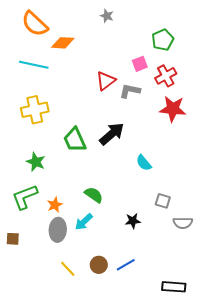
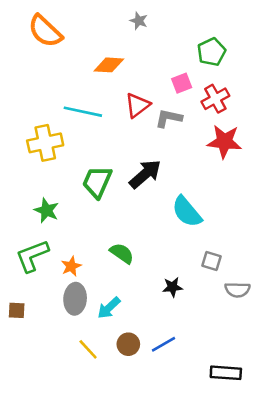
orange diamond: (63, 43) -> (109, 65), moved
cyan line: (34, 65) -> (83, 112), moved
green trapezoid: (75, 140) -> (97, 182), turned 48
cyan semicircle: (144, 163) -> (187, 212), size x1.5
cyan arrow: (84, 222) -> (109, 308), moved

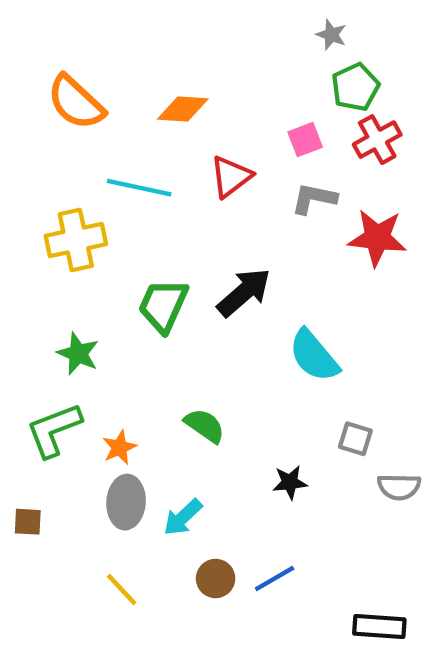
gray star: (139, 21) -> (331, 35), moved
orange semicircle: (45, 31) -> (76, 102), moved
red cross: (215, 99) -> (377, 140), moved
gray L-shape: (169, 118) -> (314, 199), moved
yellow line: (88, 349) -> (122, 589), moved

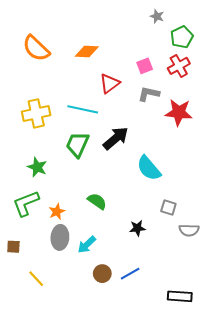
green pentagon: (355, 87) -> (182, 37), moved
cyan line: (139, 188) -> (83, 109), moved
yellow line: (122, 589) -> (36, 279), moved

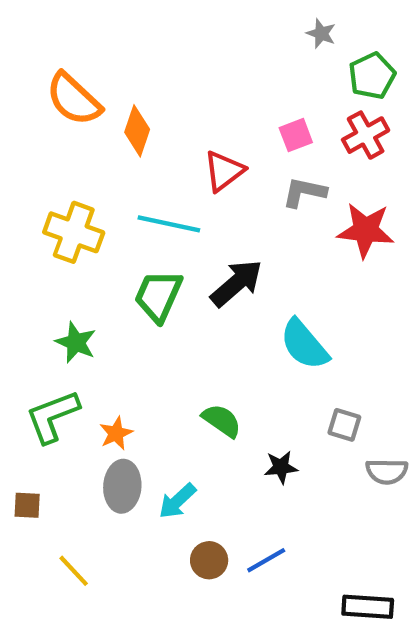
orange diamond: (87, 51) -> (137, 131), moved, turned -75
yellow cross: (36, 113) -> (74, 232), turned 32
green semicircle: (97, 201) -> (222, 421), moved

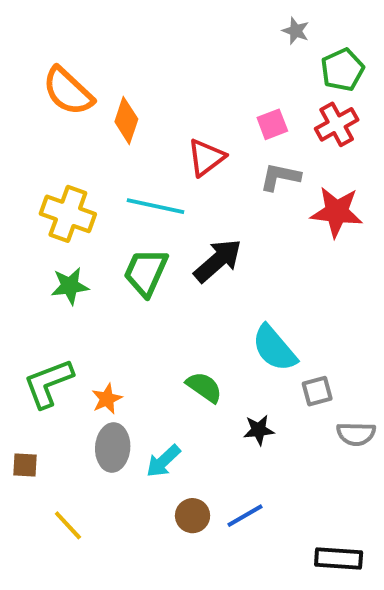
green star: (76, 342) -> (70, 286), moved, turned -30
cyan semicircle: (304, 344) -> (274, 348), moved
gray square: (344, 425) -> (317, 391), turned -32

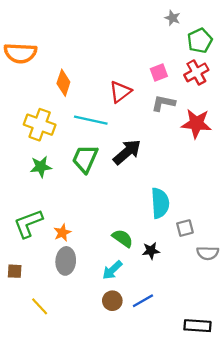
orange semicircle: (68, 91) -> (20, 53), moved, turned -40
orange diamond: (126, 120) -> (63, 83), moved
cyan semicircle: (274, 348) -> (160, 203), turned -144
green semicircle: (204, 387) -> (123, 238), moved
cyan arrow: (163, 461) -> (112, 270), moved

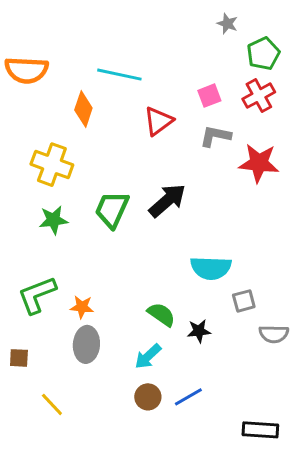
cyan line: (91, 120) -> (119, 75), moved
cyan semicircle: (160, 203) -> (211, 268), turned 96
orange star: (62, 233) -> (82, 307), turned 30

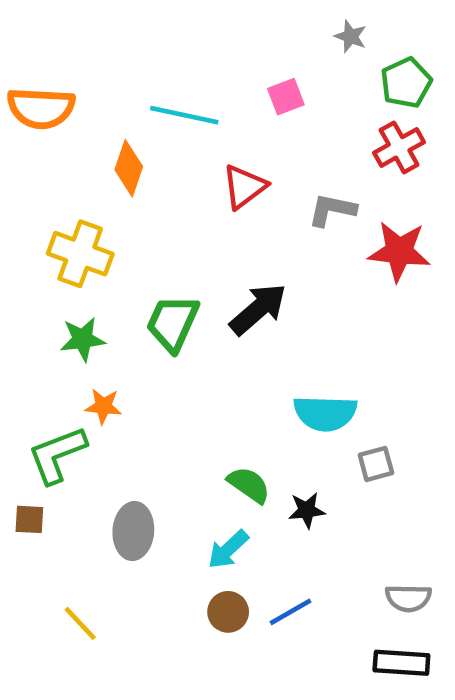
pink square: (209, 96) -> (286, 97), moved
orange star: (82, 307) -> (103, 406), moved
gray semicircle: (274, 334) -> (408, 598), moved
brown square: (19, 358) -> (29, 519), moved

